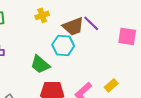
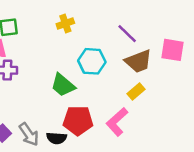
brown trapezoid: (73, 26) -> (138, 61), moved
yellow rectangle: (111, 85) -> (136, 92), moved

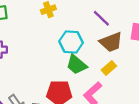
green trapezoid: (63, 85) -> (76, 65), moved

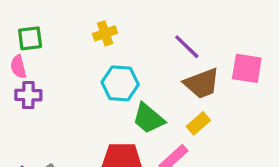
cyan hexagon: (71, 42) -> (120, 83), moved

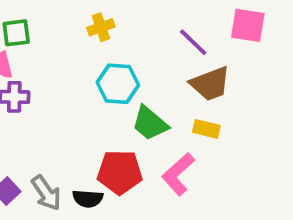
pink square: (247, 68) -> (248, 25), moved
yellow rectangle: (198, 123) -> (206, 129), turned 55

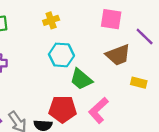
pink square: (248, 25) -> (111, 19), moved
purple line: (193, 42) -> (145, 36), moved
yellow rectangle: (206, 129) -> (139, 83), moved

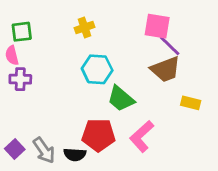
purple line: (145, 36) -> (170, 46), moved

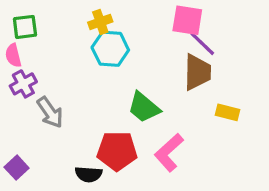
cyan hexagon: (97, 69) -> (110, 49), moved
brown trapezoid: (165, 69) -> (197, 72), turned -68
purple cross: (20, 79) -> (23, 84), turned -30
gray arrow: (44, 150) -> (50, 112), moved

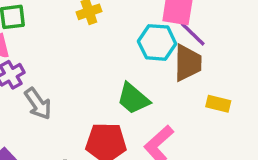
cyan hexagon: (110, 49) -> (157, 42), moved

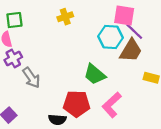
brown trapezoid: (188, 63) -> (131, 51), turned 30

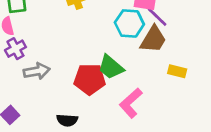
gray arrow: (31, 78) -> (37, 71), turned -65
red pentagon: (77, 104) -> (90, 79), moved

